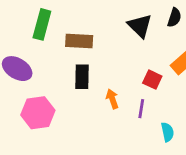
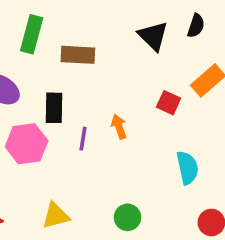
black rectangle: (82, 77) -> (54, 108), moved
purple line: (141, 109) -> (83, 139), moved
cyan semicircle: (167, 132) -> (187, 168), size x1.4

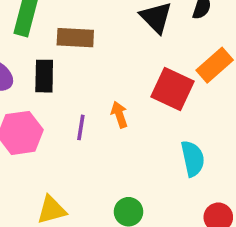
red square: (169, 103) -> (172, 89), size x1.6
black rectangle: (54, 108) -> (44, 76), moved

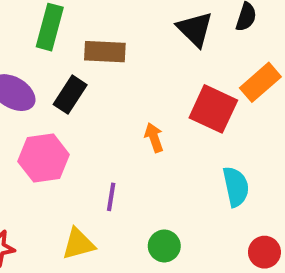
black rectangle: (44, 76) -> (70, 95), turned 32
purple line: (81, 127) -> (111, 197), moved

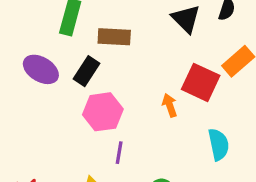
orange arrow: (154, 138) -> (170, 105), moved
pink hexagon: (44, 158) -> (103, 112), moved

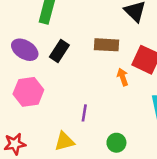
brown rectangle: (114, 37) -> (107, 45), moved
pink hexagon: (103, 112) -> (28, 92), moved

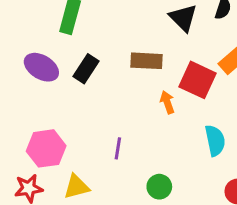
pink hexagon: (28, 92) -> (46, 148), moved
yellow triangle: (64, 141) -> (76, 187), moved

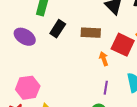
black rectangle: (86, 69) -> (58, 29), moved
purple line: (118, 148) -> (106, 88), moved

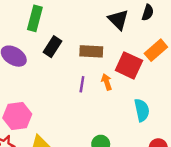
purple line: (106, 88) -> (82, 84), moved

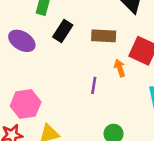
purple line: (82, 84) -> (94, 85), moved

